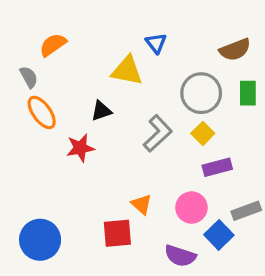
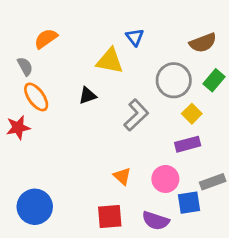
green rectangle: (248, 93) -> (214, 80), turned 40
yellow square: (203, 133) -> (192, 114), moved
red star: (80, 148) -> (18, 128), moved
red square: (117, 233) -> (110, 216), moved
blue square: (219, 235) -> (189, 203), turned 35

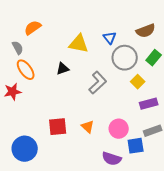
blue triangle: (135, 37) -> (110, 38), moved
purple rectangle: (188, 144) -> (149, 104), moved
red square: (110, 216) -> (58, 127), moved

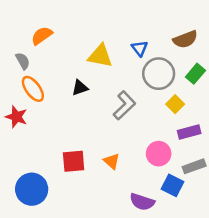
red star: (13, 92) -> (16, 117), turned 30
pink circle: (119, 129) -> (159, 154), moved
blue square: (136, 146) -> (173, 185), turned 36

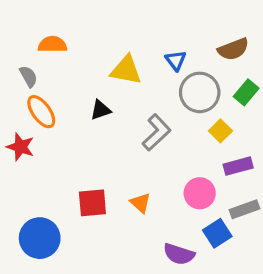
orange semicircle: (42, 36) -> (52, 44), turned 35
blue square: (173, 185) -> (217, 233), turned 30

